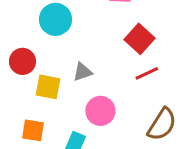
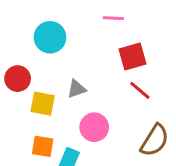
red square: (139, 39) -> (133, 56), turned 32
red line: (147, 73) -> (140, 90), turned 65
orange square: (33, 130) -> (43, 146), moved

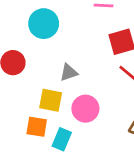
yellow square: (43, 104) -> (51, 100), moved

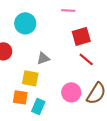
pink circle: (85, 109) -> (71, 92), moved

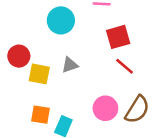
cyan circle: (25, 23) -> (61, 20), moved
yellow square: (30, 78) -> (39, 74), moved

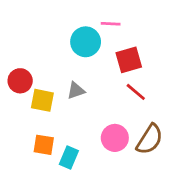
cyan circle: (61, 20) -> (86, 42), moved

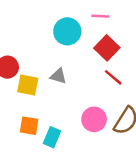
pink line: (111, 24) -> (100, 16), moved
red square: (129, 60) -> (107, 48), turned -30
gray triangle: (76, 91) -> (58, 76), turned 36

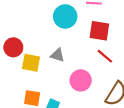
red square: (107, 48) -> (99, 31), turned -35
pink circle: (94, 119) -> (81, 80), moved

